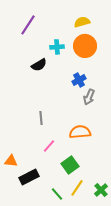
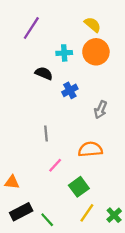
yellow semicircle: (82, 22) -> (93, 25), turned 56
black semicircle: (39, 65) -> (44, 73), turned -126
blue cross: (79, 80) -> (70, 90), moved
black rectangle: (29, 177) -> (21, 212), moved
green line: (57, 194) -> (47, 220), moved

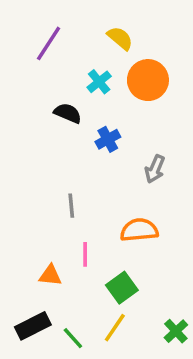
yellow semicircle: (93, 25) -> (120, 38), moved
cyan cross: (64, 53) -> (99, 82), turned -35
pink line: (55, 165) -> (85, 254), turned -42
orange triangle: (12, 182) -> (50, 275), moved
yellow line: (87, 213) -> (115, 328), moved

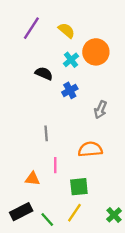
yellow semicircle: (120, 38) -> (66, 30), moved
cyan cross: (99, 82) -> (71, 60), moved
green square: (122, 288) -> (79, 187), turned 30

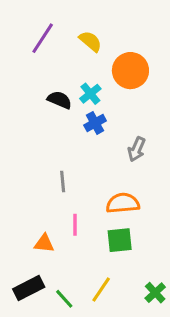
cyan cross: (71, 60) -> (90, 94), moved
green square: (79, 187) -> (120, 240), moved

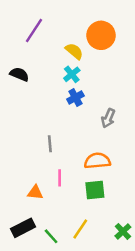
yellow semicircle: (90, 41) -> (74, 51), moved
orange circle: (130, 71) -> (101, 35), moved
black semicircle: (60, 100) -> (19, 74), moved

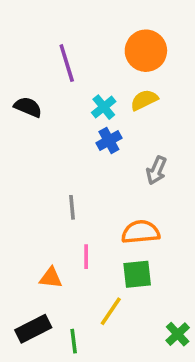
purple line: (34, 30) -> (67, 63), moved, turned -50
yellow semicircle: (74, 51) -> (144, 100), moved, turned -66
yellow line: (80, 229) -> (111, 311), moved
green line: (51, 236) -> (74, 341), turned 35

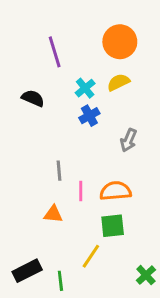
black semicircle: (28, 107) -> (33, 98), moved
pink line: (86, 257) -> (81, 191), moved
orange triangle: (51, 278) -> (53, 214), moved

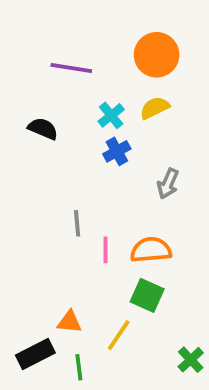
purple line: (55, 52) -> (71, 68), turned -64
orange triangle: (53, 214) -> (69, 322), moved
green square: (113, 226) -> (147, 295), turned 30

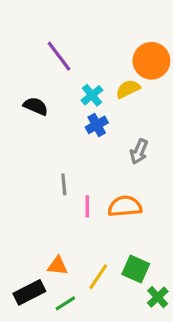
orange circle: (157, 55) -> (151, 61), moved
purple line: (71, 68) -> (59, 56), turned 44
green square: (147, 295) -> (136, 269), moved
green line: (79, 367) -> (65, 303), turned 65

